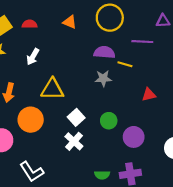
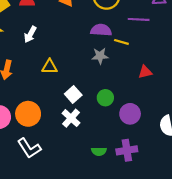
yellow triangle: (52, 89) -> (50, 67), size x0.7
orange circle: (31, 120) -> (28, 114), moved

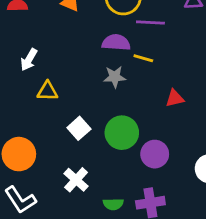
purple line: (139, 19) -> (150, 23), moved
white arrow: (30, 34) -> (29, 60), moved
green circle: (105, 98) -> (122, 133), size x1.5
white cross: (71, 118) -> (76, 180), moved

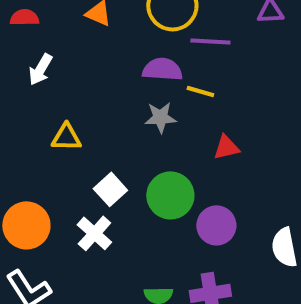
white arrow: (29, 60) -> (40, 70), moved
red triangle: (175, 98) -> (226, 147), moved
white cross: (76, 180) -> (94, 233), moved

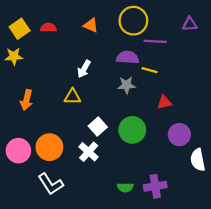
white arrow: (40, 70) -> (84, 69), moved
purple circle: (216, 225) -> (179, 135), moved

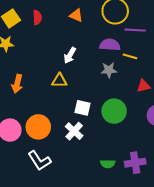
red semicircle: (48, 28) -> (37, 17), turned 88
white square: (98, 126) -> (83, 108), turned -35

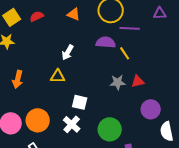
red semicircle: (37, 17) -> (37, 16), turned -112
yellow line: (130, 56) -> (125, 53), turned 40
gray star: (109, 70) -> (118, 82), moved
green circle: (114, 111) -> (110, 129), moved

